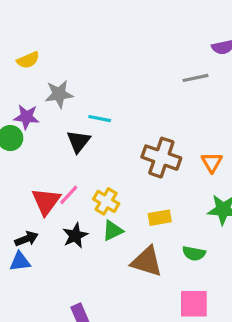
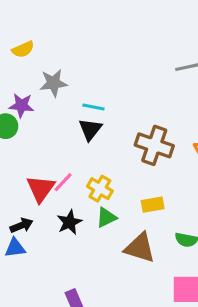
black triangle: (78, 141) -> (90, 129), moved

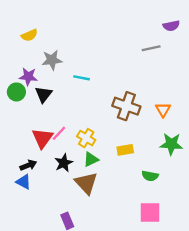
black triangle: (90, 129) -> (44, 94), moved
blue triangle: (15, 248) -> (24, 182), turned 35
brown triangle: (140, 248) -> (86, 183), moved, turned 30

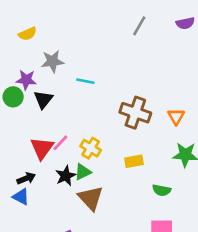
gray line: (151, 48) -> (139, 26), moved, turned -48
green triangle: (91, 159) -> (83, 172), moved

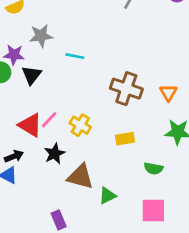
red triangle: (42, 148) -> (30, 125), turned -35
green triangle: (83, 172) -> (107, 196), moved
brown triangle: (91, 198) -> (80, 177), turned -32

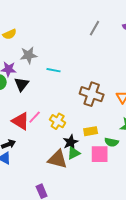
black star: (55, 154) -> (71, 142), moved
green semicircle: (153, 168) -> (112, 142), moved
green triangle: (107, 196) -> (74, 153), moved
pink square: (153, 210) -> (100, 154), moved

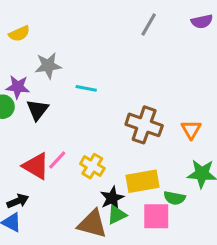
yellow rectangle: (91, 131) -> (143, 181), size x1.5

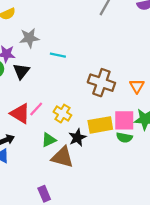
green triangle: (117, 215) -> (49, 140), moved
pink square: (156, 216) -> (124, 120), moved

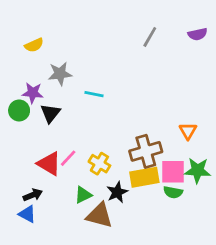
brown cross: (101, 83) -> (146, 151), moved, turned -35

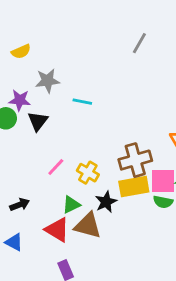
red triangle: (49, 164) -> (57, 230), moved
blue triangle: (27, 214) -> (14, 242), moved

